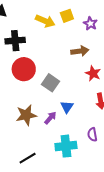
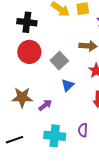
gray square: (51, 83) -> (59, 61), moved
blue triangle: (67, 107) -> (68, 85), moved

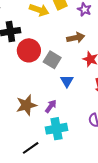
red circle: (29, 52) -> (29, 50), moved
cyan cross: (55, 136) -> (56, 129), moved

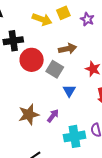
brown arrow: (76, 38) -> (68, 49), moved
cyan cross: (56, 129) -> (74, 136), moved

